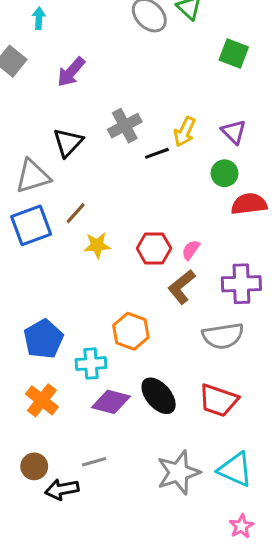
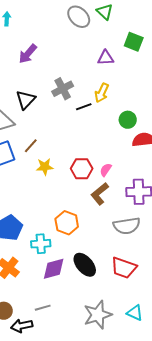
purple triangle: (234, 132) -> (106, 58), moved, turned -48
purple diamond: (111, 402) -> (54, 269), turned -30
cyan triangle: (235, 469) -> (135, 313), size x0.7

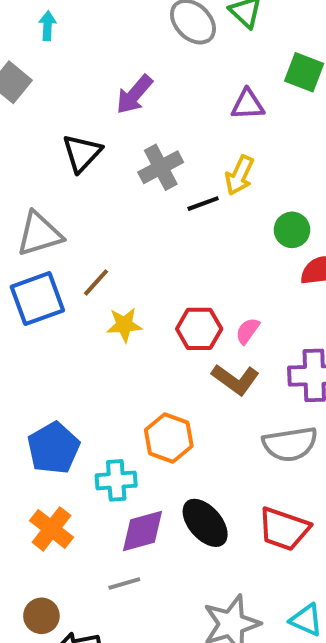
purple arrow: (28, 54) -> (134, 94), moved
black triangle: (26, 100) -> (82, 153), moved
brown L-shape: (100, 194) -> (235, 379), turned -105
gray line: (43, 308) -> (124, 583), moved

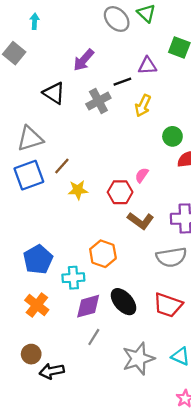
black triangle: (82, 153) -> (54, 93), turned -40
black line: (203, 204) -> (122, 82), moved
pink semicircle: (248, 331) -> (142, 175), moved
gray line: (124, 583) -> (94, 337), moved, turned -42

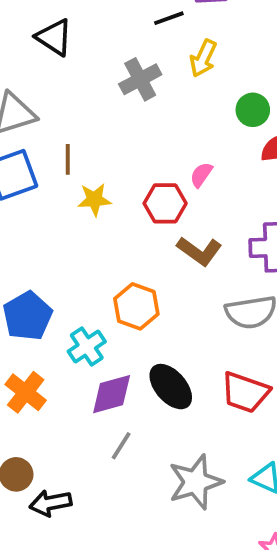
gray cross: (98, 101) -> (140, 79), moved
brown line: (62, 166) -> (68, 159), turned -42
cyan cross: (73, 278) -> (87, 346), turned -30

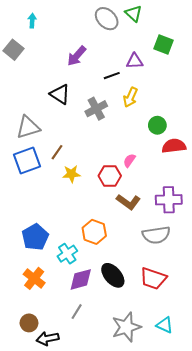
black triangle: (54, 37) -> (60, 94), moved
brown line: (68, 159) -> (57, 152), turned 35
gray line: (121, 446) -> (77, 312), moved

